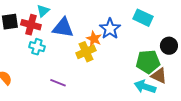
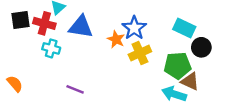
cyan rectangle: (143, 18) -> (184, 28), moved
yellow cross: (86, 52) -> (140, 53), moved

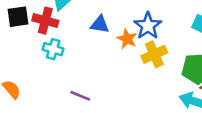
blue triangle: (81, 27) -> (100, 24), moved, size x0.7

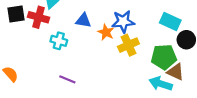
blue star: (148, 26) -> (123, 22), turned 30
cyan cross: (53, 49) -> (59, 41), moved

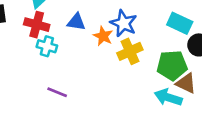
red cross: (38, 17) -> (37, 25), moved
blue star: (123, 22) -> (124, 23), turned 30

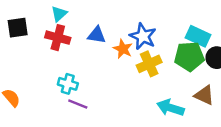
cyan cross: (47, 46) -> (68, 84), moved
green pentagon: (172, 65) -> (189, 56), moved
cyan arrow: (168, 97) -> (170, 108), moved

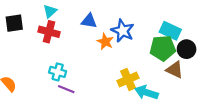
blue triangle: (97, 35) -> (89, 21), moved
yellow cross: (149, 64) -> (128, 79), moved
brown triangle: (204, 95) -> (175, 70), moved

